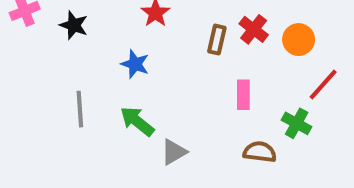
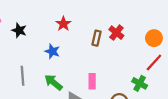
orange circle: (299, 40) -> (154, 38), moved
pink rectangle: (243, 95) -> (92, 81), moved

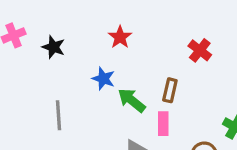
brown rectangle: (97, 38) -> (170, 90), moved
green arrow: (53, 82) -> (132, 100), moved

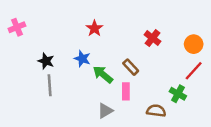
black star: (54, 47) -> (46, 61), moved
brown rectangle: (170, 90) -> (131, 67), turned -56

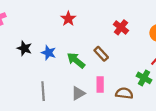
blue star: (82, 59) -> (49, 53), moved
gray line: (50, 85) -> (43, 91), moved
pink rectangle: (126, 91) -> (100, 84), moved

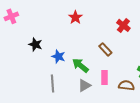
blue star: (49, 53) -> (58, 56), moved
green arrow: (76, 60) -> (80, 65), moved

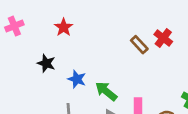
red star: (75, 17) -> (64, 27), moved
brown rectangle: (105, 49) -> (139, 45), moved

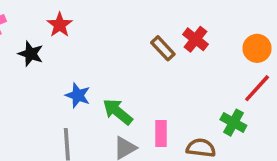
black star: (46, 63) -> (31, 54), moved

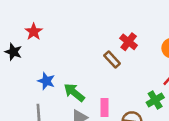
brown rectangle: (163, 48) -> (112, 59), moved
green cross: (233, 123) -> (155, 100), turned 30

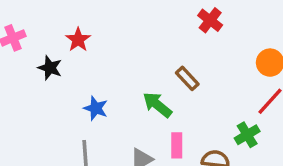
red cross: (129, 42) -> (210, 20), moved
green arrow: (74, 92) -> (157, 105), moved

